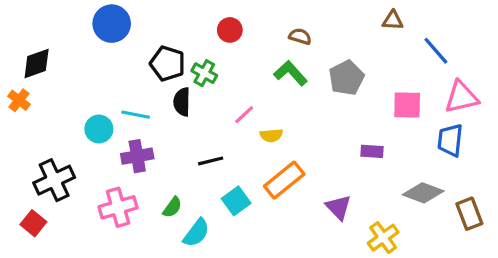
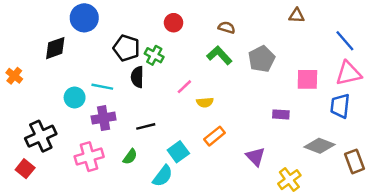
blue line: (436, 51) -> (345, 41), moved
black diamond: (37, 64) -> (55, 48), moved
black line: (211, 161) -> (146, 126), moved
orange rectangle: (284, 180) -> (215, 136), size x0.7
cyan semicircle: (196, 233) -> (163, 176), moved

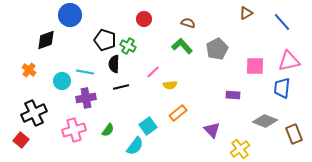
brown triangle: (297, 15) -> (246, 13), turned -32
blue line: (345, 41) -> (282, 22), moved
orange cross: (14, 76) -> (29, 70), moved
black line: (146, 126) -> (121, 87), moved

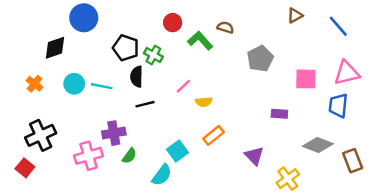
green L-shape: (182, 46) -> (200, 41), moved
cyan circle: (62, 81) -> (74, 84), moved
purple cross: (86, 98) -> (114, 133), moved

